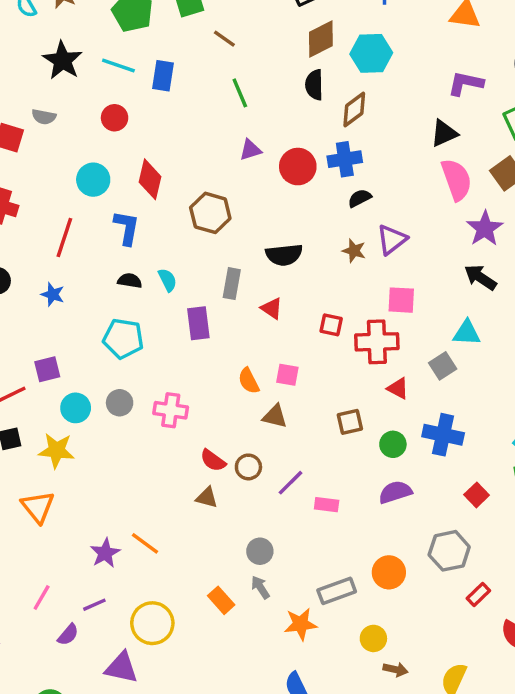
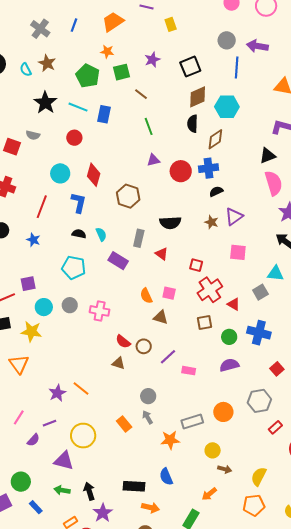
purple rectangle: (198, 323) -> (118, 261), turned -54
red cross: (377, 342) -> (210, 290), moved, turned -35

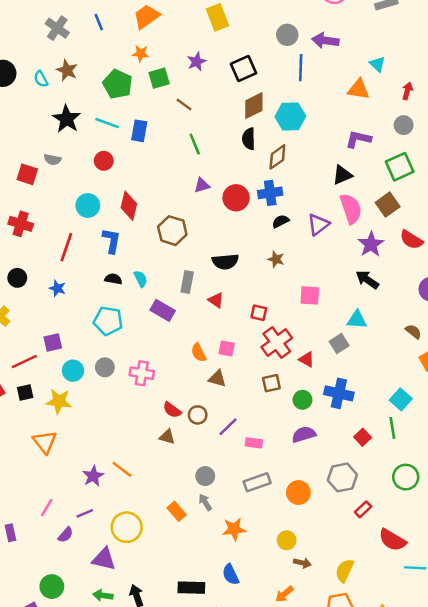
yellow rectangle: (171, 24) -> (218, 17), size x1.5
blue line: (74, 25) -> (99, 22), turned -40
purple triangle: (234, 217) -> (318, 225), moved
gray rectangle: (192, 421) -> (257, 482), moved

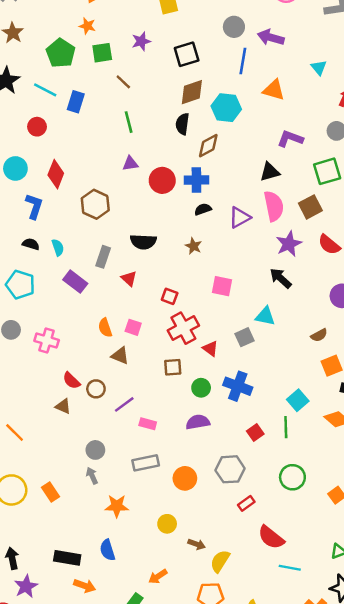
orange triangle: (359, 89) -> (274, 90), moved
brown semicircle: (413, 332) -> (319, 335), turned 105
orange rectangle: (177, 511) -> (51, 492), moved
brown arrow: (302, 563) -> (197, 544), moved

